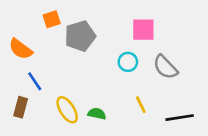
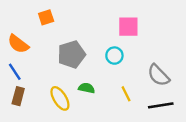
gray pentagon: (80, 36) -> (72, 54), moved
gray semicircle: (165, 67) -> (158, 75), moved
blue line: (35, 81) -> (15, 72), moved
green semicircle: (97, 114) -> (87, 88), moved

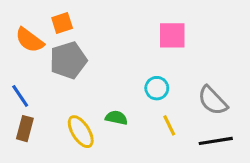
orange semicircle: (18, 44) -> (29, 40), moved
gray pentagon: (72, 54) -> (68, 60), moved
cyan circle: (114, 56) -> (157, 88), moved

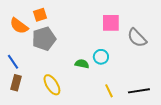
gray semicircle: (213, 101) -> (137, 38), moved
green semicircle: (116, 118) -> (82, 64), moved
yellow line: (169, 125) -> (109, 91), moved

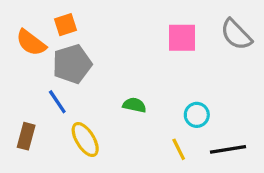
gray semicircle: (137, 38) -> (236, 34), moved
cyan circle: (101, 57) -> (197, 115), moved
blue line: (13, 62) -> (57, 102), moved

